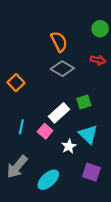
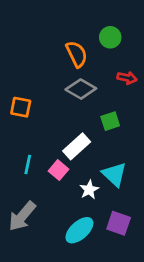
green circle: (100, 29) -> (110, 37), moved
orange square: (16, 83) -> (21, 107), turned -35
green square: (84, 102) -> (110, 121), moved
cyan ellipse: (48, 180) -> (79, 230), moved

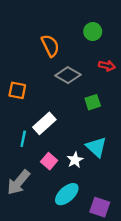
orange semicircle: (77, 54) -> (50, 46), moved
white rectangle: (77, 146) -> (44, 123), moved
pink square: (58, 170) -> (49, 161), moved
purple square: (119, 223) -> (100, 207), moved

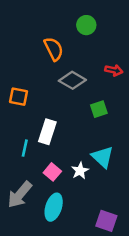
green circle: (93, 32) -> (86, 25), moved
white rectangle: (44, 123) -> (47, 132), turned -30
cyan ellipse: (67, 194) -> (54, 207), moved, turned -30

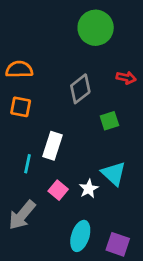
green circle: (86, 25) -> (96, 28), size x1.6
orange semicircle: (54, 49) -> (19, 69), moved, turned -65
gray diamond: (72, 80) -> (80, 89), turned -68
cyan ellipse: (54, 207) -> (80, 236), moved

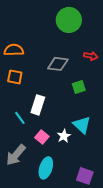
gray diamond: (80, 89) -> (58, 64), turned 45
cyan line: (28, 164) -> (20, 118), turned -48
cyan ellipse: (80, 236) -> (46, 168), moved

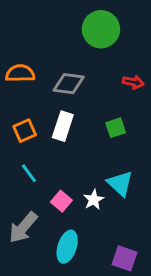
gray diamond: (58, 64) -> (69, 84), moved
orange square: (15, 77) -> (25, 131), moved, turned -35
white rectangle: (38, 105) -> (63, 126), moved

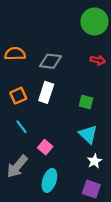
green circle: (101, 29) -> (95, 21), moved
green square: (116, 128) -> (86, 102), moved, turned 32
white star: (94, 200) -> (95, 161), moved

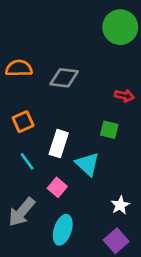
red arrow: (98, 60) -> (124, 96), moved
white rectangle: (46, 92) -> (59, 144), moved
cyan triangle: (88, 134) -> (87, 164), moved
purple square: (91, 189) -> (116, 241), turned 30

